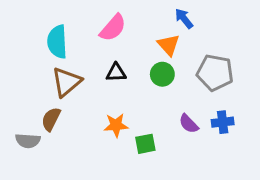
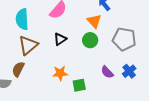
black triangle: (116, 73) -> (60, 39), turned -32
blue cross: (223, 122) -> (129, 71), turned -32

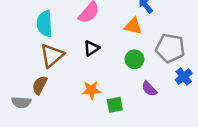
orange triangle: (94, 21) -> (133, 26), turned -35
green circle: (90, 40) -> (134, 59), moved
blue cross: (129, 71) -> (184, 77), moved

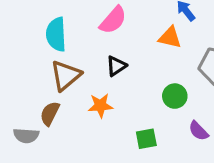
green circle: (134, 59) -> (175, 96), moved
purple semicircle: (149, 89) -> (199, 131), moved
orange star: (91, 90) -> (100, 106), moved

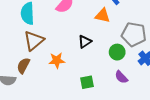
black triangle: (116, 66) -> (85, 42), moved
green circle: (175, 96) -> (117, 52), moved

